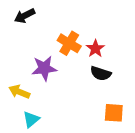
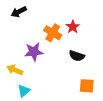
red star: (95, 49) -> (73, 27), moved

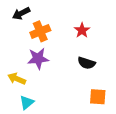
orange cross: (53, 33) -> (40, 31), moved, turned 36

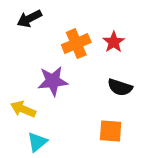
orange cross: (40, 31) -> (76, 44), moved
orange square: (98, 97) -> (111, 131), moved

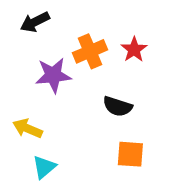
purple star: (53, 81) -> (53, 75), moved
black semicircle: (120, 87) -> (118, 106), moved

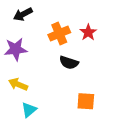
purple star: (53, 75) -> (16, 49), moved
black semicircle: (118, 106) -> (69, 63), moved

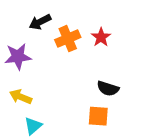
black arrow: (23, 14) -> (40, 22), moved
black semicircle: (69, 63) -> (108, 88), moved

